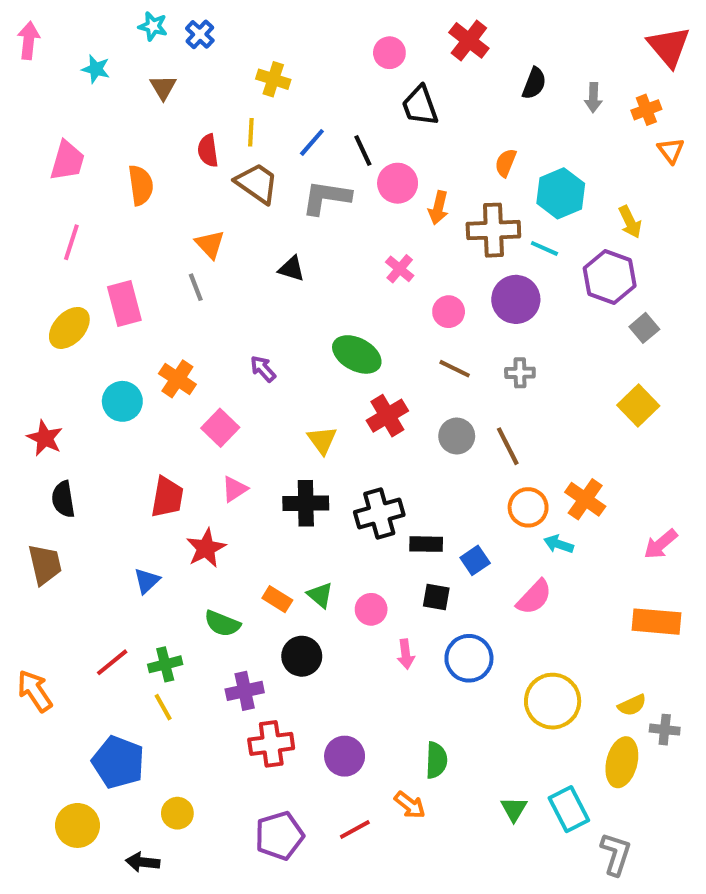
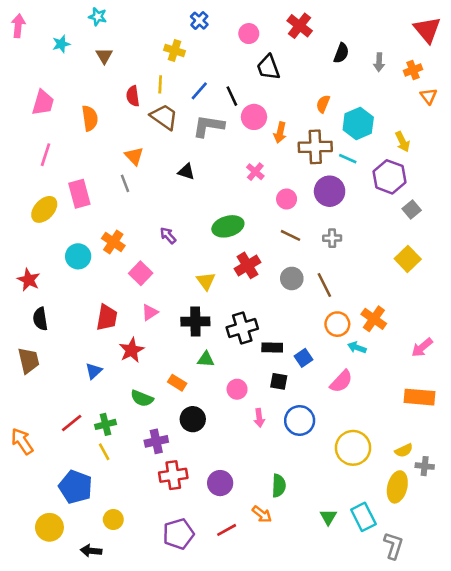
blue cross: (200, 34) -> (199, 21), moved
cyan star: (96, 69) -> (61, 44), turned -30
green ellipse: (357, 354) -> (228, 226), turned -44
green triangle: (320, 595) -> (206, 359), moved, turned -36

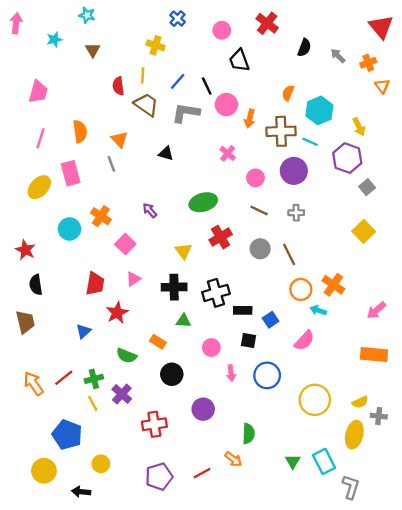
gray arrow: (379, 62) -> (338, 56), turned 133
orange semicircle: (90, 118) -> (80, 131), moved
orange arrow: (22, 441) -> (33, 384), moved
purple cross: (156, 441) -> (122, 394), moved, turned -36
purple circle: (220, 483) -> (203, 409), moved

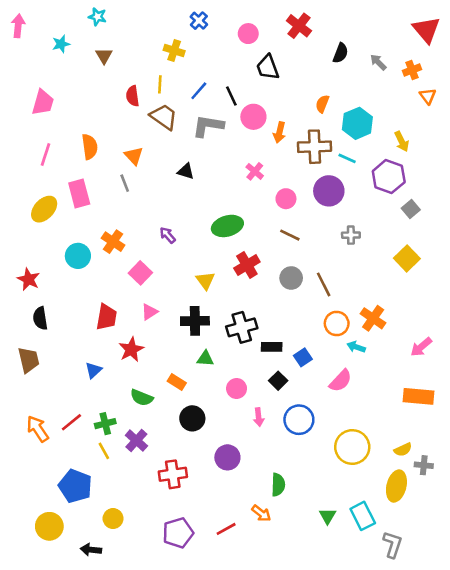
gray cross: (296, 213) -> (351, 235), moved
black square: (249, 341) -> (278, 381), turned 35

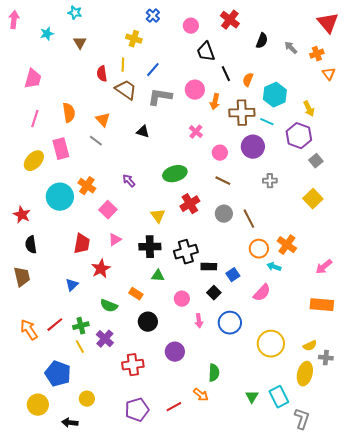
black line: (231, 96) -> (226, 74), moved
gray line: (125, 183) -> (96, 141), turned -32
cyan circle: (78, 256) -> (60, 197), size x1.4

